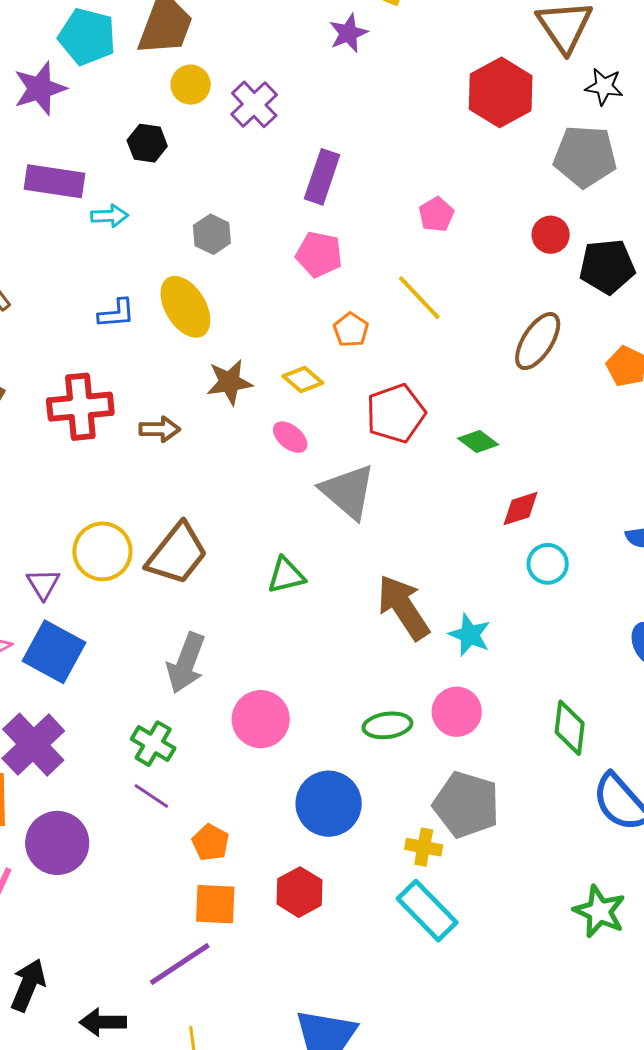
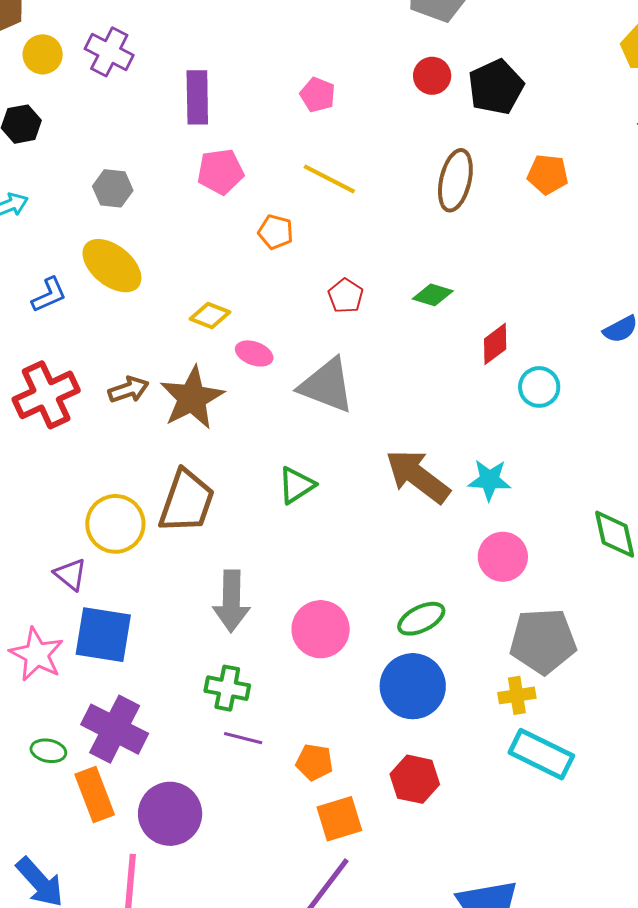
yellow diamond: (303, 379) -> (210, 316), moved
brown star: (229, 382) -> (192, 398), moved, size x1.4
red pentagon: (396, 413) -> (346, 296), size x0.6
green ellipse: (387, 725) -> (421, 619), moved

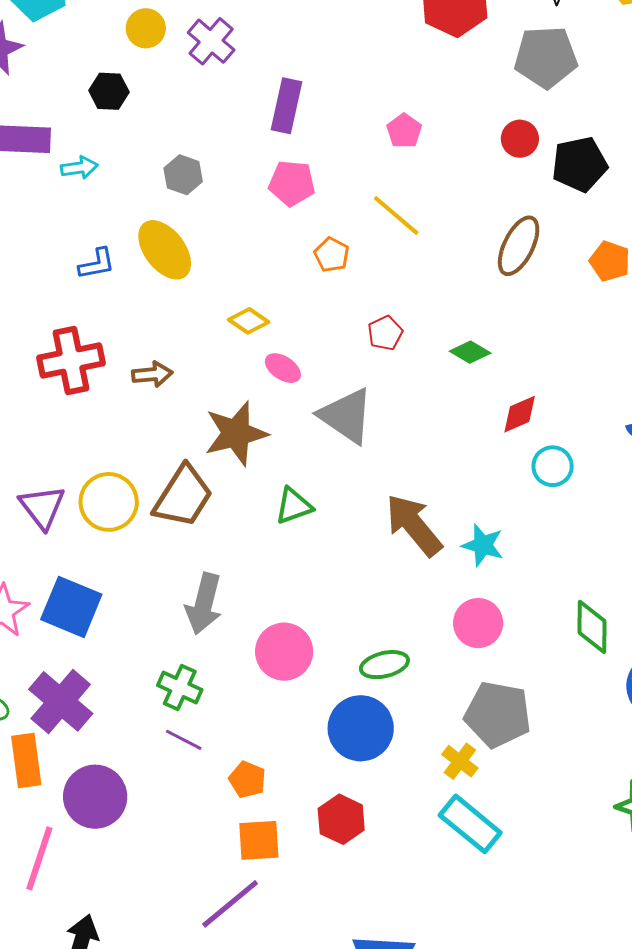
brown star: (192, 398) -> (236, 433), moved
purple triangle: (70, 574) -> (42, 507), moved, size x1.4
yellow cross: (517, 695) -> (460, 761), turned 33

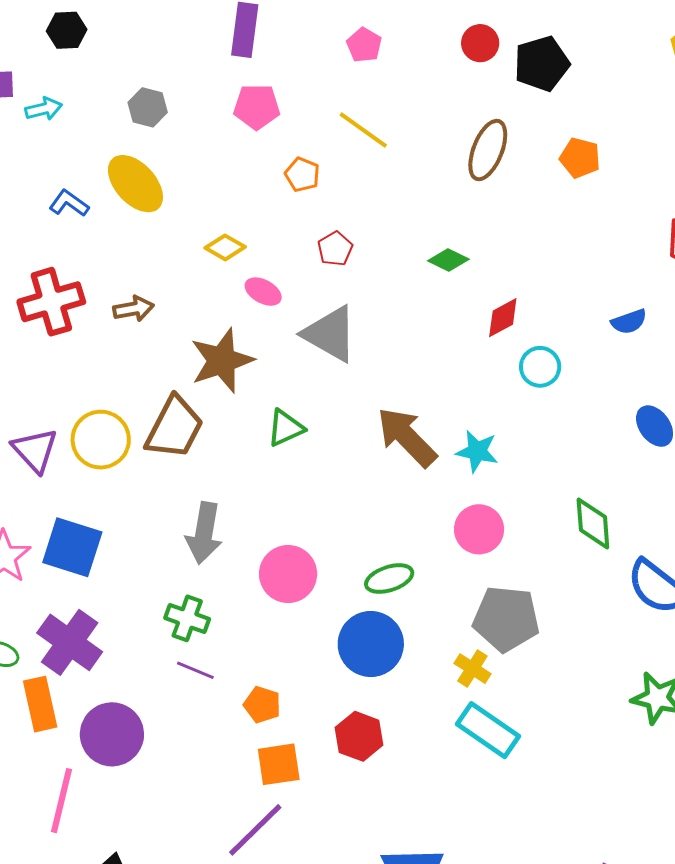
blue L-shape: (97, 264) -> (69, 203), turned -129
red pentagon: (385, 333) -> (335, 249), moved

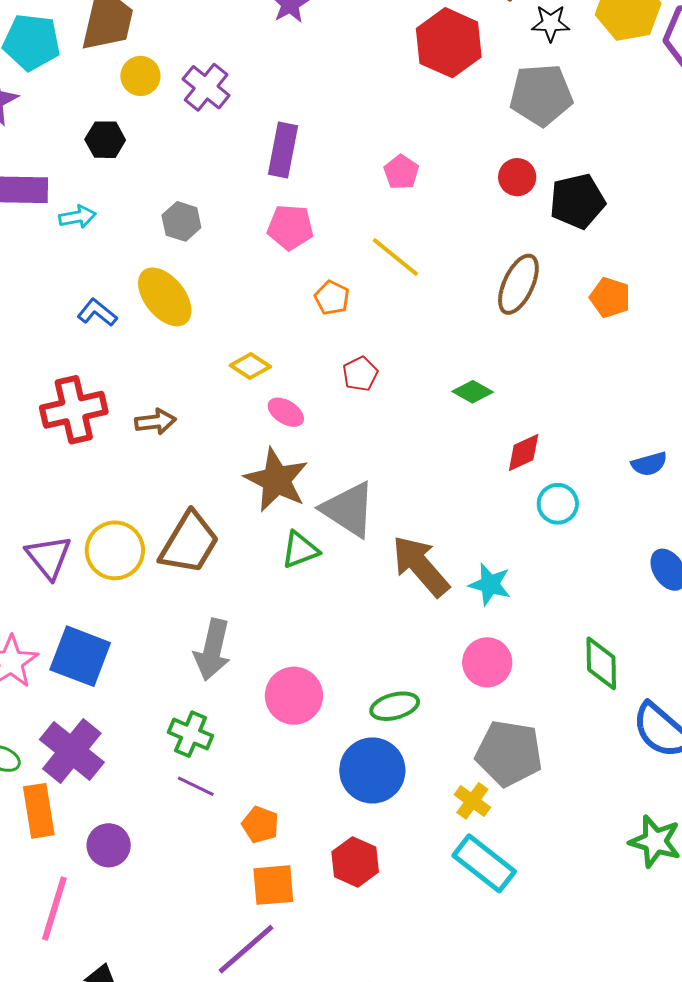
gray triangle: (330, 334) -> (348, 509), moved
brown star: (222, 361) -> (276, 480), moved, turned -30
purple circle: (112, 734) -> (109, 845), size x0.7

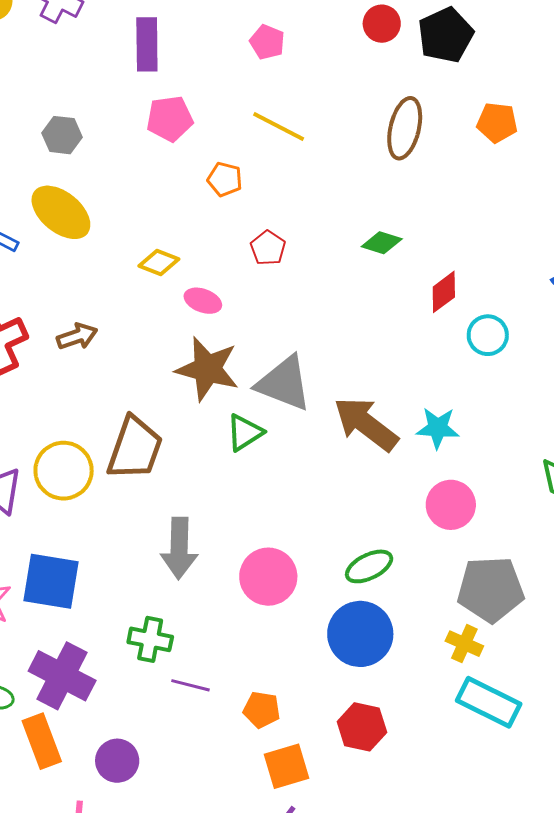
green cross: (191, 734) -> (150, 639), moved

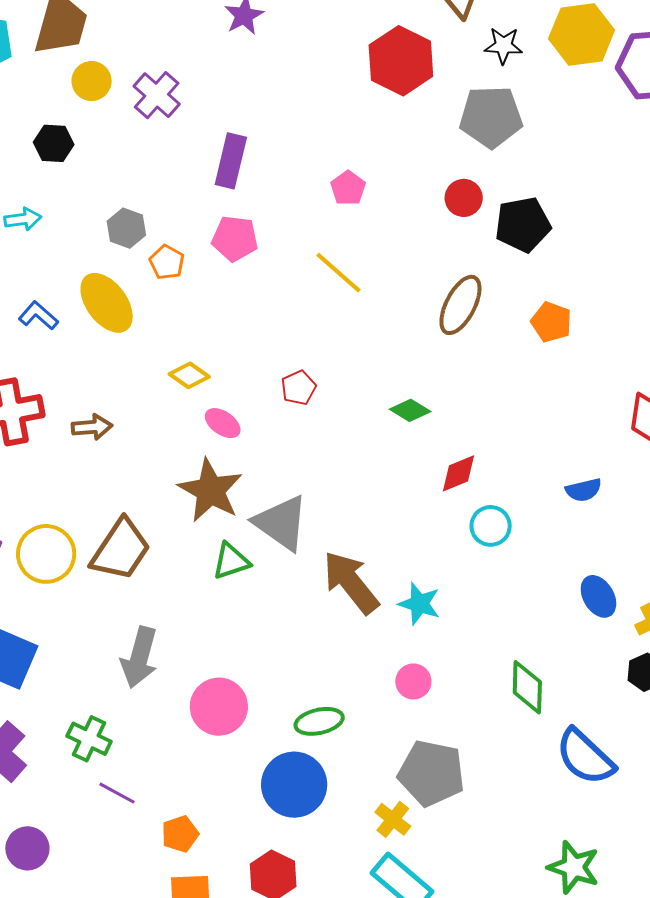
orange pentagon: (225, 179) -> (167, 262), moved
pink circle: (451, 505) -> (413, 681), size x0.7
orange pentagon: (262, 710) -> (180, 834), turned 30

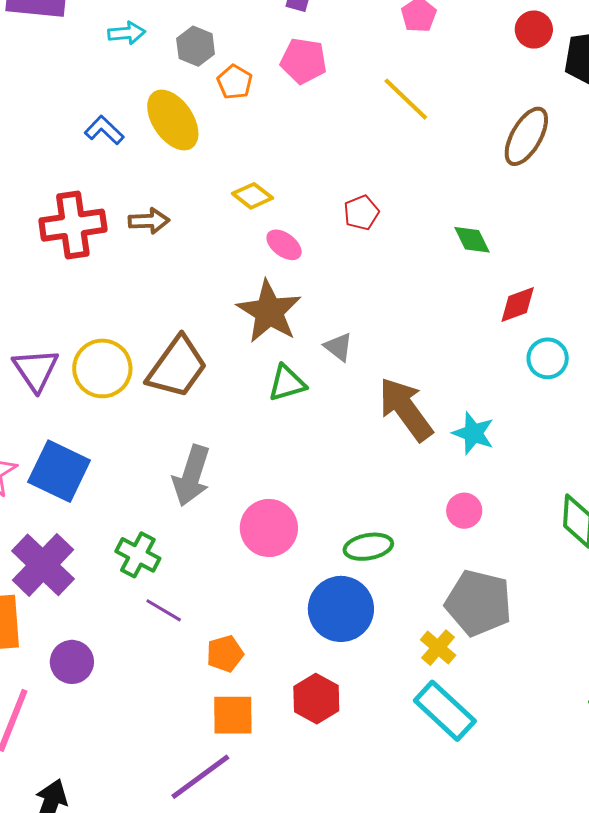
cyan arrow: (23, 219) -> (127, 33), moved
green diamond: (410, 410) -> (472, 240), turned 30
brown arrow: (92, 427) -> (149, 221), moved
gray triangle: (281, 523) -> (338, 347), size x0.5

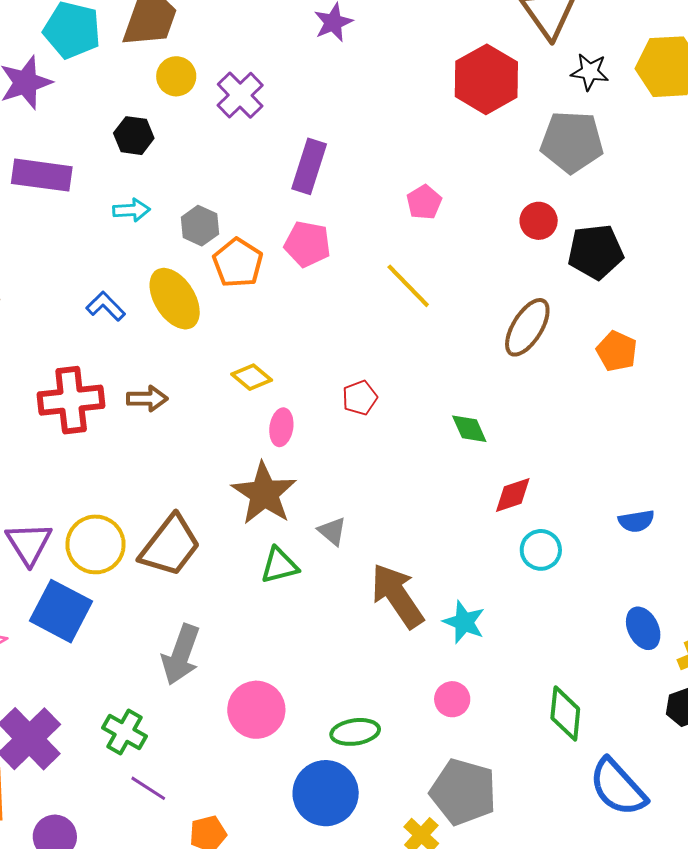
orange pentagon: (235, 82) -> (238, 263), size x1.4
pink ellipse: (284, 245) -> (281, 427), turned 60
blue square: (59, 471) -> (61, 611), moved

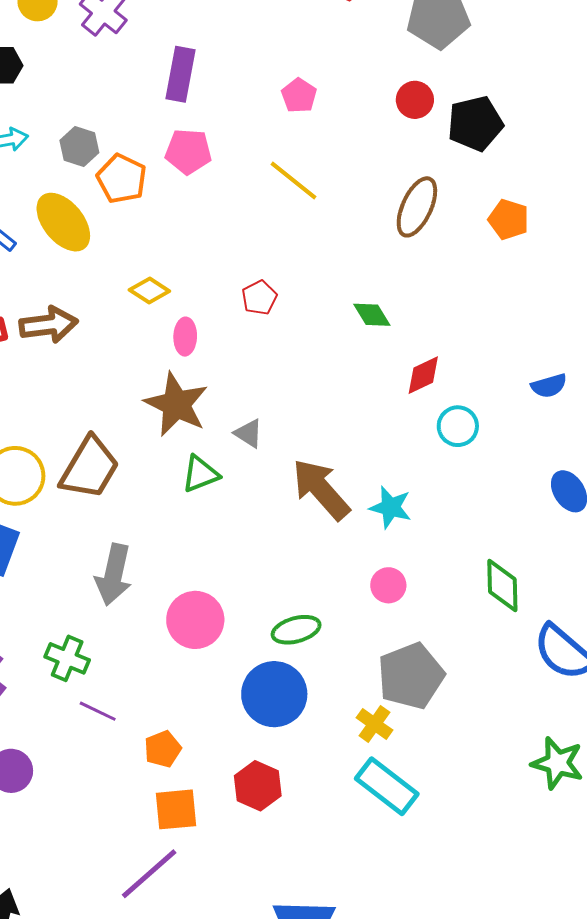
brown arrow: (147, 399) -> (48, 325), size x1.4
gray pentagon: (463, 792) -> (411, 676), turned -30

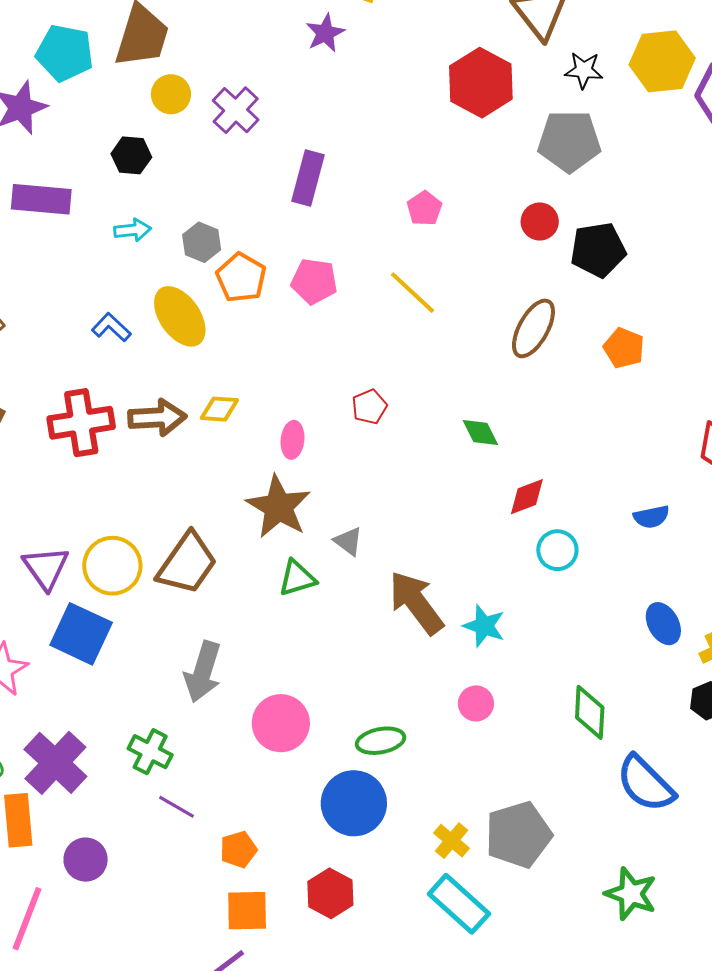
pink pentagon: (188, 152) -> (314, 281), moved
yellow diamond: (149, 291) -> (219, 409), moved, turned -33
gray pentagon: (411, 676) -> (518, 835), moved

